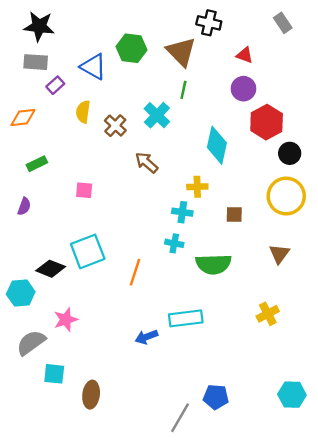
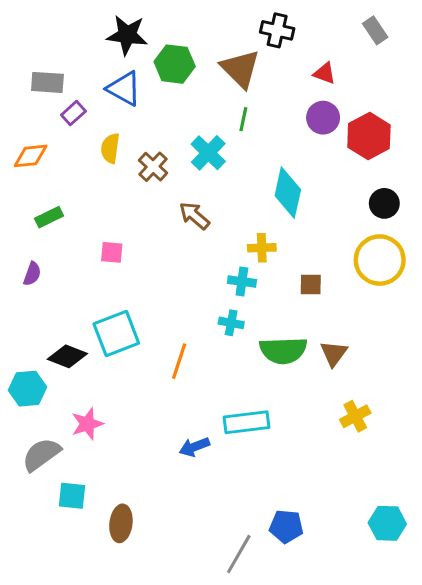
black star: (39, 26) -> (127, 35), moved
red hexagon: (267, 122) -> (369, 136), moved
brown triangle: (279, 254) -> (334, 353), moved

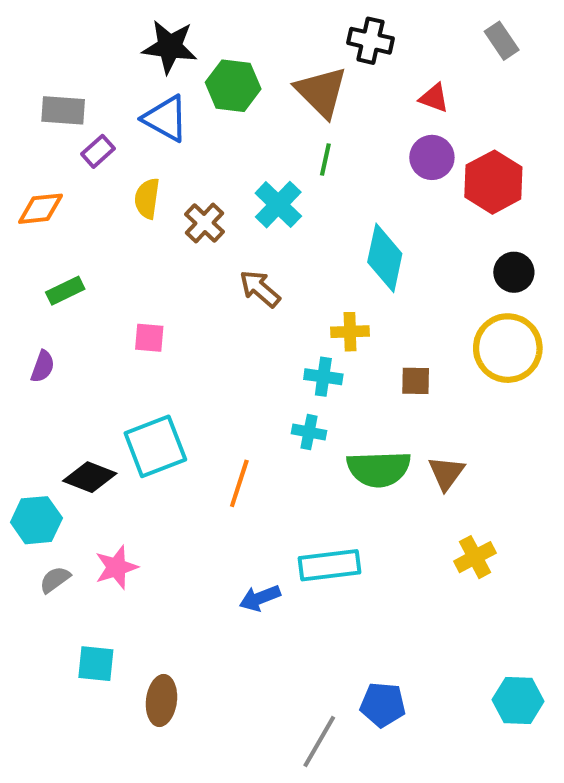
gray semicircle: (41, 454) -> (55, 580), moved, size x0.6

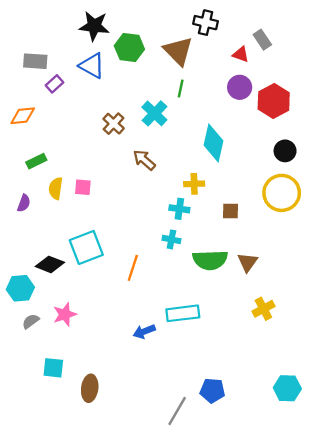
gray rectangle: (502, 41) -> (262, 40), moved
yellow semicircle: (147, 198) -> (56, 188), moved

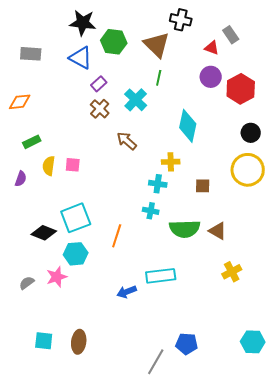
purple rectangle: (54, 84) -> (99, 84), moved
brown triangle: (248, 262) -> (218, 231), turned -36
cyan hexagon: (20, 288) -> (76, 254), moved
cyan square: (53, 368) -> (44, 341), moved

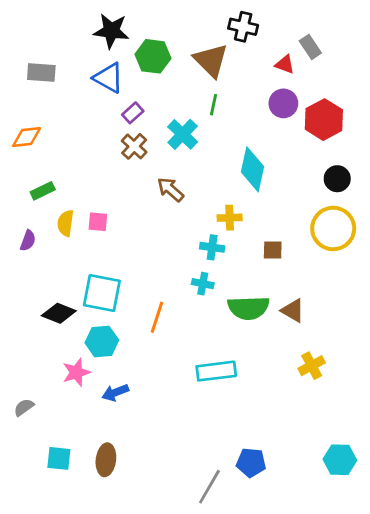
cyan square: (76, 218) -> (102, 293), turned 32
gray semicircle: (27, 283) -> (24, 407), moved
blue arrow: (127, 292) -> (115, 393), moved

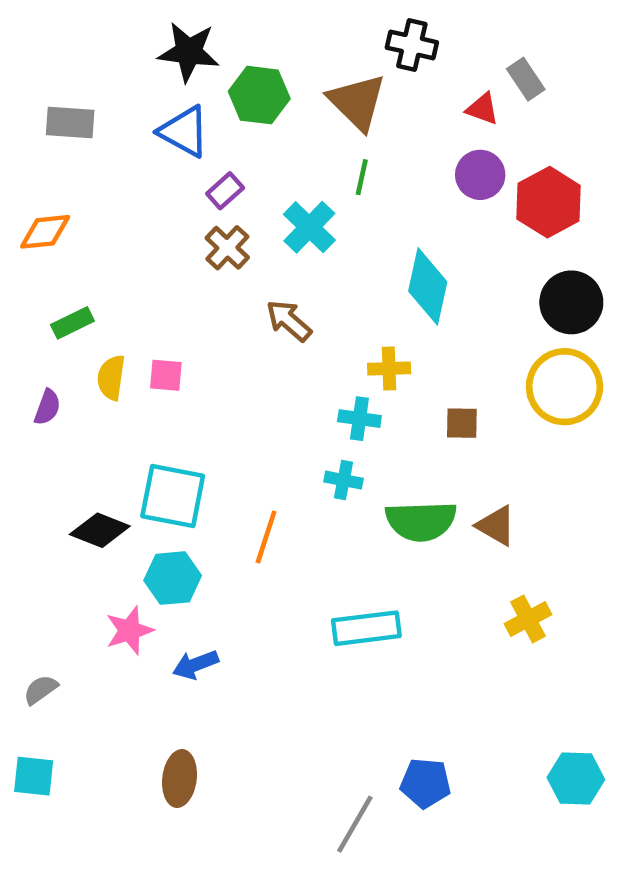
black circle: (337, 179) -> (571, 302), size x1.4
cyan square: (59, 458) -> (34, 776), moved

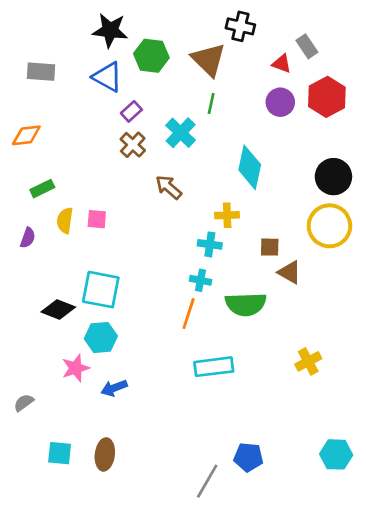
red hexagon: (549, 202) -> (327, 97), moved
brown triangle: (496, 526) -> (290, 272), moved
orange line: (266, 537) -> (189, 314), moved
cyan square: (34, 776) -> (60, 453), moved

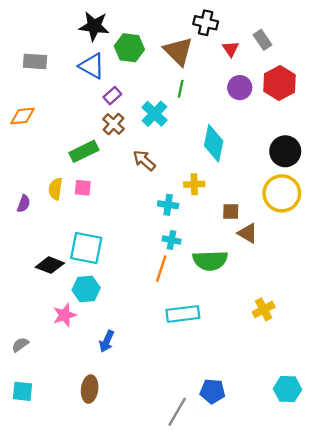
red triangle: (282, 64) -> (231, 49), moved, turned 36
green rectangle: (42, 189) -> (84, 151), moved, size x1.4
cyan cross: (210, 244) -> (168, 205), moved
blue arrow: (114, 388) -> (107, 341), moved, turned -45
cyan square: (60, 453) -> (22, 391), moved

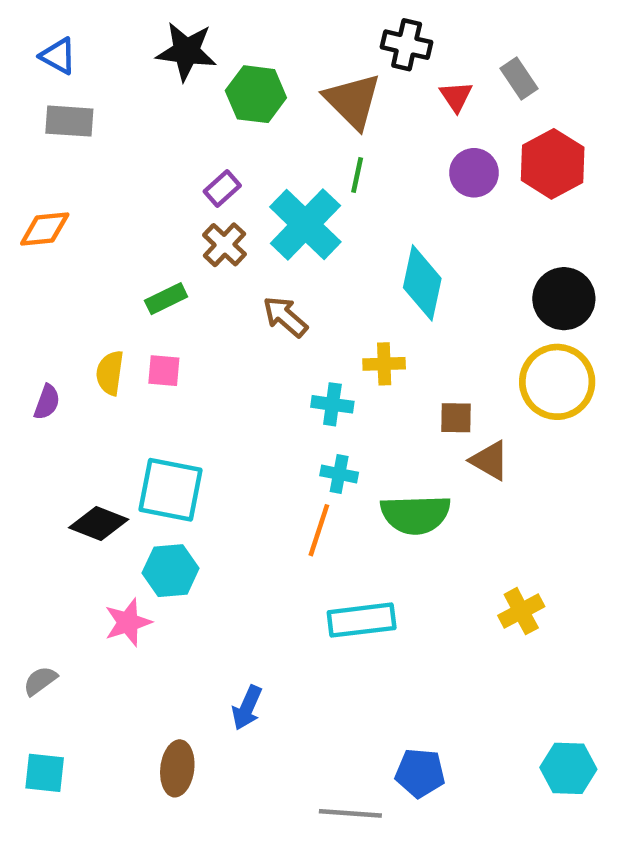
blue triangle: (92, 66) -> (58, 56), moved, size x0.7
cyan cross: (154, 114) -> (305, 224), size x1.4
green rectangle: (84, 151) -> (166, 299), size x0.7
blue arrow: (107, 341) -> (247, 708), moved
gray line: (177, 412) -> (350, 813), turned 64

